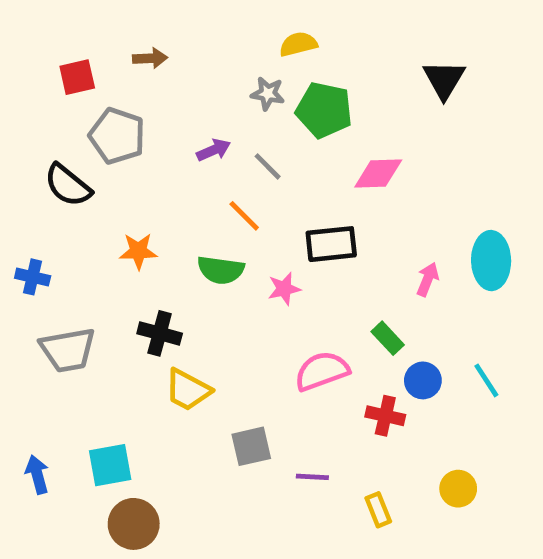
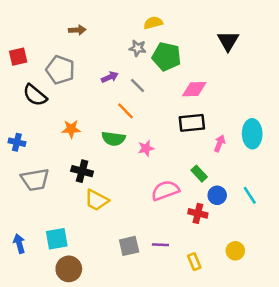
red square: (77, 77) -> (18, 57), moved
black rectangle: (331, 244) -> (192, 123), moved
gray square: (251, 446) -> (129, 246), moved

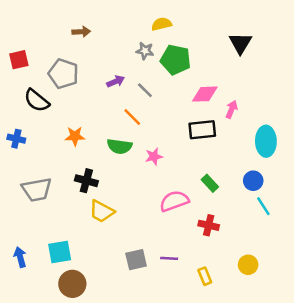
blue cross: (17, 142) -> (16, 139), moved
pink arrow: (220, 143) -> (232, 109), moved
blue circle: (217, 195) -> (253, 181), moved

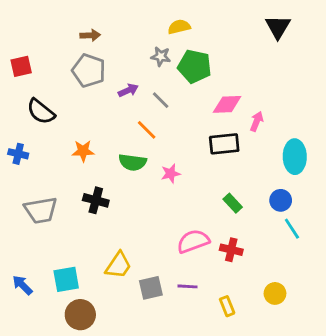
black triangle: (240, 43) -> (278, 27), moved
gray pentagon: (63, 74) -> (89, 71), moved
pink semicircle: (174, 201) -> (193, 241), moved
yellow trapezoid: (102, 211) -> (118, 265), moved, turned -84
blue arrow: (20, 257) -> (22, 285), turned -30

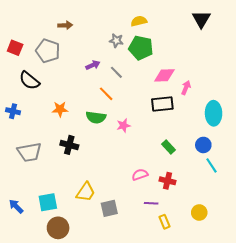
yellow semicircle: (179, 27) -> (139, 21), moved
red square: (21, 66) -> (15, 48), turned 35
gray pentagon: (89, 71) -> (48, 51), moved
pink semicircle: (193, 241) -> (140, 175), size x0.7
purple line: (188, 286) -> (151, 203), moved

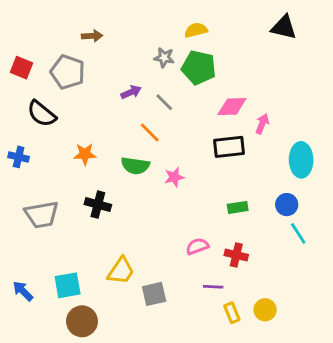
black triangle: (201, 19) -> (284, 27), turned -48
green rectangle: (169, 147) -> (238, 207), turned -56
yellow circle: (199, 212) -> (265, 310), moved

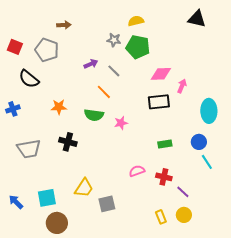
blue cross: (19, 157) -> (13, 109), turned -32
purple line: (213, 287) -> (183, 192), moved, turned 40

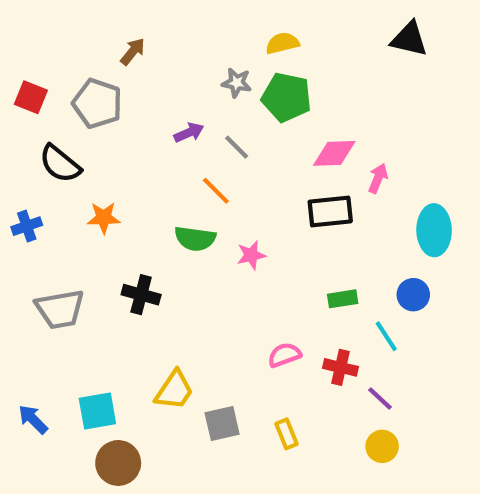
brown arrow: (64, 25) -> (133, 52), turned -48
orange star: (59, 107) -> (104, 218), moved
cyan line: (207, 162) -> (386, 336), moved
yellow rectangle: (161, 217) -> (287, 434), moved

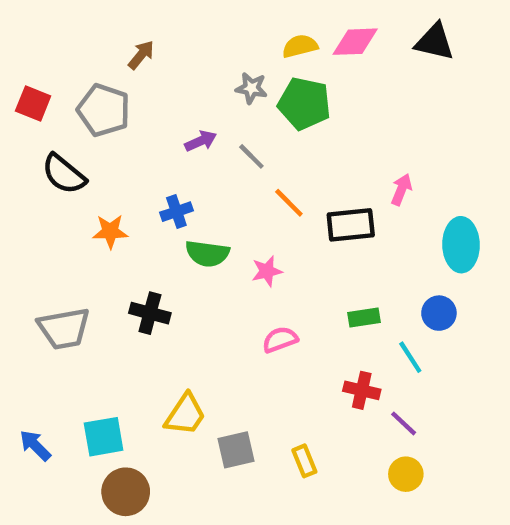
pink diamond: (334, 153) -> (355, 42), moved
orange line: (216, 191) -> (289, 203), moved
blue cross: (27, 226) -> (176, 212), moved
pink semicircle: (284, 355) -> (280, 340), moved

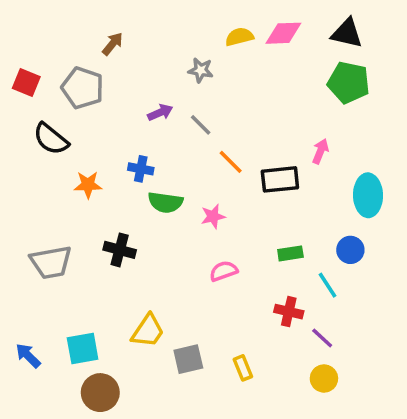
green pentagon: (304, 103) -> (349, 83), moved
blue cross: (176, 212) -> (141, 169), turned 30

